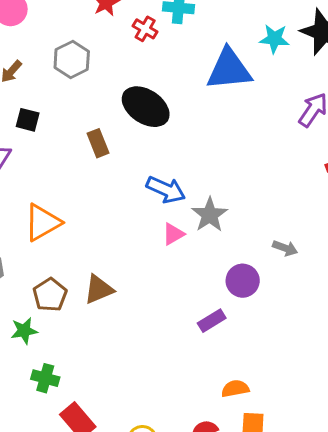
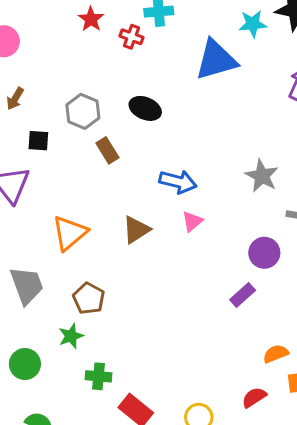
gray hexagon: (72, 59) -> (83, 111), moved
black ellipse: (146, 107) -> (145, 108), size x0.7
gray star: (210, 215) -> (262, 176), moved
brown triangle: (99, 289) -> (136, 230), moved

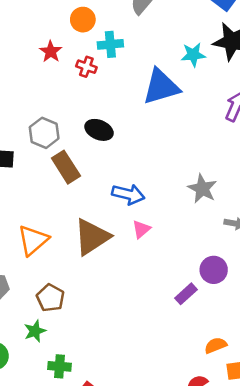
brown rectangle: (107, 150) -> (66, 167), size x1.4
brown triangle: (136, 230) -> (92, 237), size x1.5
purple circle: (264, 253) -> (214, 270), moved

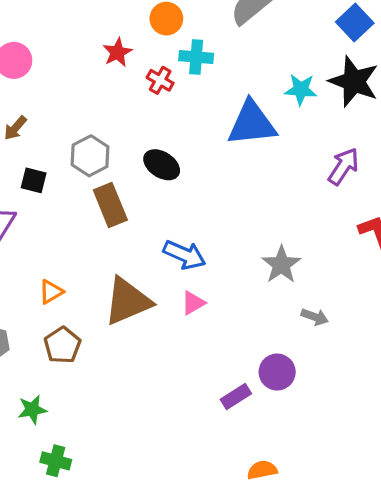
orange triangle: (33, 240) -> (51, 292), size x0.6
brown pentagon: (50, 298) -> (62, 345), moved

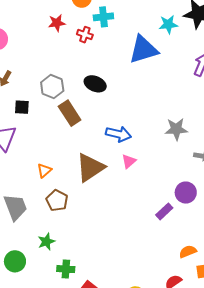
red star: (117, 52) -> (57, 23), turned 30
gray star: (281, 265) -> (176, 129), turned -30

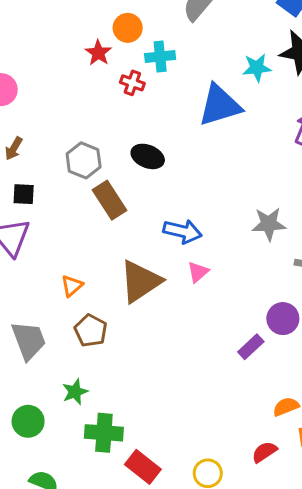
red star: (57, 23) -> (98, 53), moved, turned -30
black square: (22, 107) -> (24, 194), moved
green cross: (66, 269) -> (104, 433), size x1.4

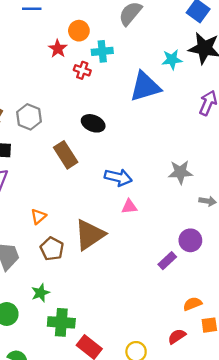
gray hexagon: (84, 160) -> (29, 117), moved
pink triangle: (198, 272) -> (129, 207), turned 35
brown triangle: (140, 281) -> (90, 235), moved

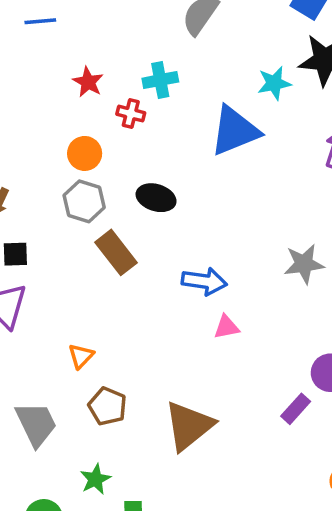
orange circle: (79, 31) -> (85, 153), moved
gray hexagon: (29, 117) -> (84, 201), moved
brown triangle: (90, 235) -> (189, 426), moved

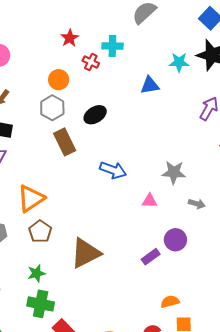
blue triangle: (235, 131) -> (150, 85), size x0.6
black ellipse: (156, 198) -> (95, 115), turned -60
pink triangle: (226, 327) -> (150, 201), moved
orange triangle: (81, 356) -> (31, 198), size x1.8
green star: (95, 479) -> (36, 273), moved

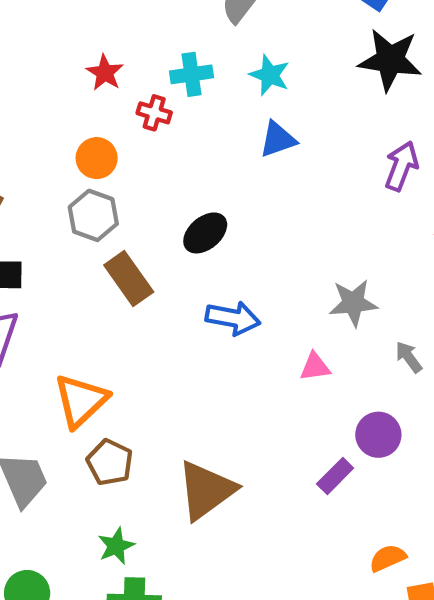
cyan star: (179, 62) -> (270, 75), moved, turned 30
black ellipse: (95, 115) -> (205, 233), moved
gray arrow: (197, 204) -> (409, 357), turned -133

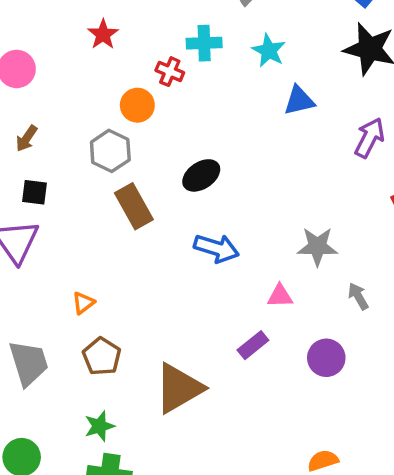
red star: (105, 73) -> (103, 34), moved
blue triangle: (278, 139) -> (299, 101), moved
orange circle: (97, 158) -> (137, 105), moved
orange triangle: (81, 401) -> (83, 303), size x0.5
purple rectangle: (335, 476) -> (253, 345), moved

